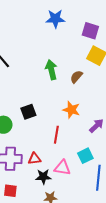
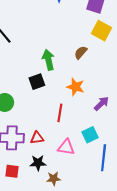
green arrow: (51, 70) -> (48, 60), moved
black square: (28, 112) -> (37, 82), moved
black star: (43, 177) -> (38, 163), moved

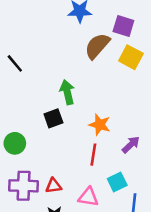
brown semicircle: (81, 52) -> (97, 46), moved, size x1.6
red line: (60, 113) -> (93, 155), moved

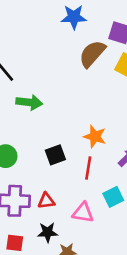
green arrow: (67, 92) -> (29, 102), moved, turned 110
black square: (53, 118) -> (55, 155), moved

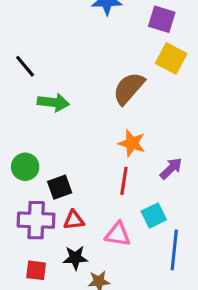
brown semicircle: (92, 54) -> (129, 88), moved
black square: (55, 155) -> (60, 187), moved

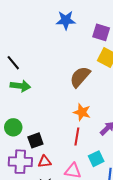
green arrow: (53, 102) -> (20, 86), moved

